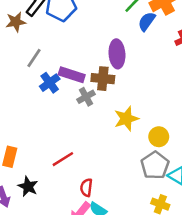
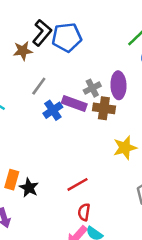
gray cross: (86, 97) -> (92, 88), moved
red line: (63, 159) -> (78, 184), moved
black star: (28, 186) -> (29, 188), moved

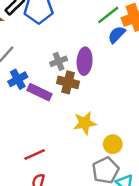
purple rectangle: (74, 104) -> (40, 92), moved

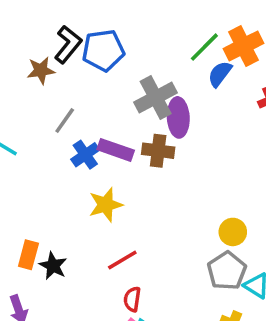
gray cross: (59, 61) -> (156, 97), moved, size x1.6
purple rectangle: (40, 92) -> (116, 150), moved
yellow star: (85, 123) -> (106, 205), moved

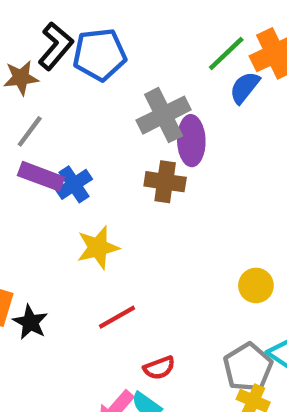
gray line: (65, 121) -> (30, 131), moved
purple rectangle: (116, 150) -> (41, 176), moved
gray pentagon: (227, 271) -> (248, 367), moved
red semicircle: (132, 299) -> (159, 368), moved, turned -120

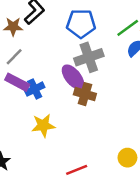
blue pentagon: (100, 55) -> (81, 24), moved
purple ellipse: (191, 141) -> (73, 77), moved, turned -45
red line: (117, 317) -> (77, 170), moved

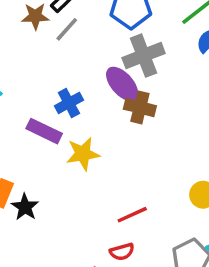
gray line: (14, 57) -> (67, 29), moved
purple rectangle: (17, 82) -> (44, 131), moved

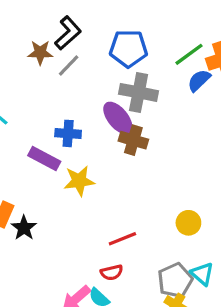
gray cross: (144, 56) -> (139, 92), turned 30
blue cross: (69, 103) -> (68, 133), turned 30

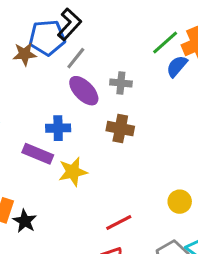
black L-shape: (68, 33) -> (69, 24), moved
blue pentagon: (128, 49) -> (47, 38), moved
gray line: (69, 66) -> (76, 58), moved
gray cross: (139, 92) -> (121, 83), size x0.6
purple ellipse: (118, 118) -> (84, 91), moved

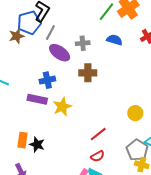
blue semicircle: (177, 66) -> (115, 40), moved, turned 77

